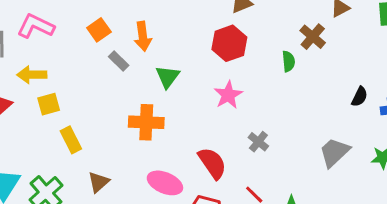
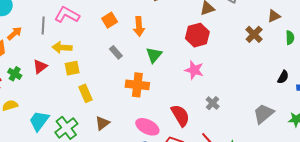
gray rectangle: (119, 61) -> (116, 52), moved
green semicircle: (289, 61) -> (290, 38), moved
pink star: (228, 95) -> (194, 70), turned -30

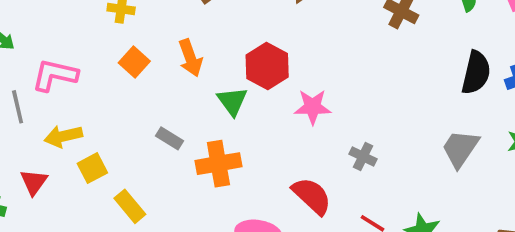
red hexagon: (197, 35) -> (267, 66), moved
gray rectangle: (116, 52) -> (169, 138), moved
black semicircle: (283, 77) -> (476, 73), size x1.6

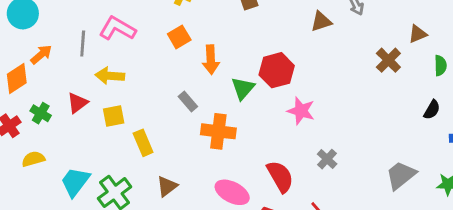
orange arrow: (190, 58) -> (211, 60), moved
black semicircle: (476, 73) -> (432, 110), moved, size x0.6
yellow square: (92, 168) -> (114, 116), moved

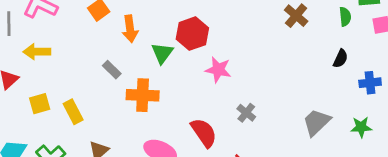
yellow square: (114, 116) -> (40, 104), moved

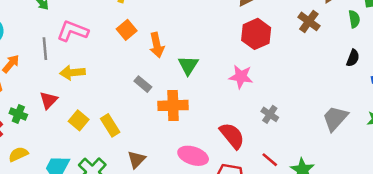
red hexagon: (192, 34) -> (256, 34), moved
yellow square: (40, 104) -> (79, 120), turned -30

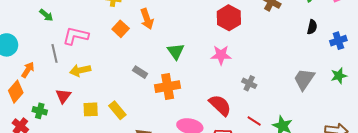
orange arrow: (157, 45) -> (147, 19), moved
yellow square: (79, 120) -> (91, 109), turned -35

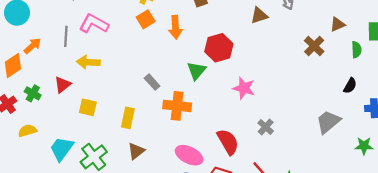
red hexagon: (229, 18) -> (219, 48), moved
orange square: (121, 29) -> (146, 19), moved
gray trapezoid: (304, 79) -> (328, 122), moved
yellow rectangle: (117, 110) -> (128, 118), moved, turned 36

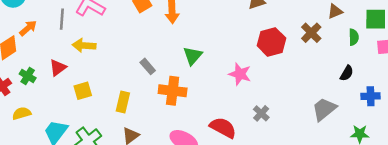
red hexagon: (219, 48) -> (271, 42), moved
yellow square: (88, 107) -> (83, 91), turned -30
red semicircle: (228, 142) -> (223, 128), turned -32

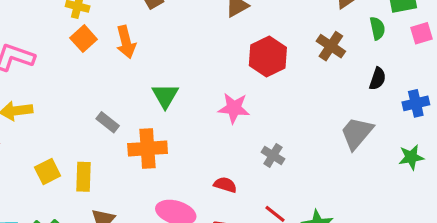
brown cross: (311, 33) -> (331, 46), moved
yellow square: (83, 91) -> (48, 171), moved
red semicircle: (223, 128) -> (225, 185), size x0.6

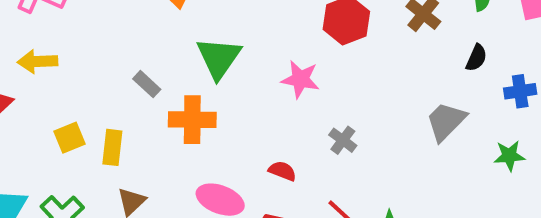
green triangle: (165, 96) -> (219, 58), size x1.4

